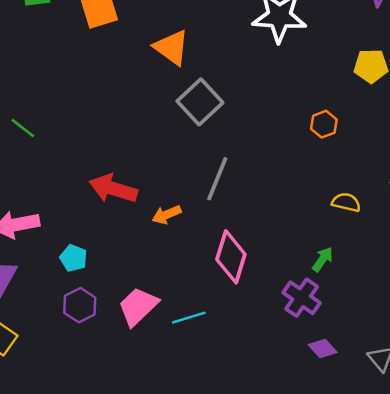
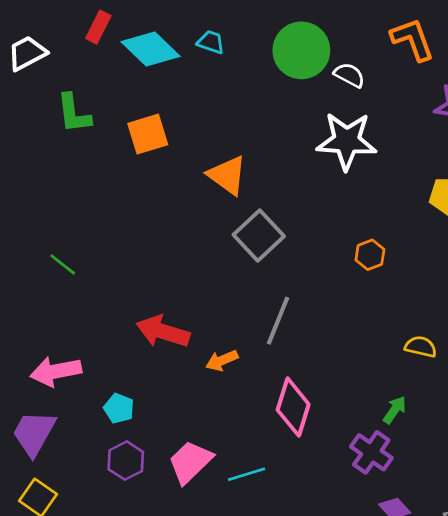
orange hexagon: (324, 124) -> (370, 255), moved

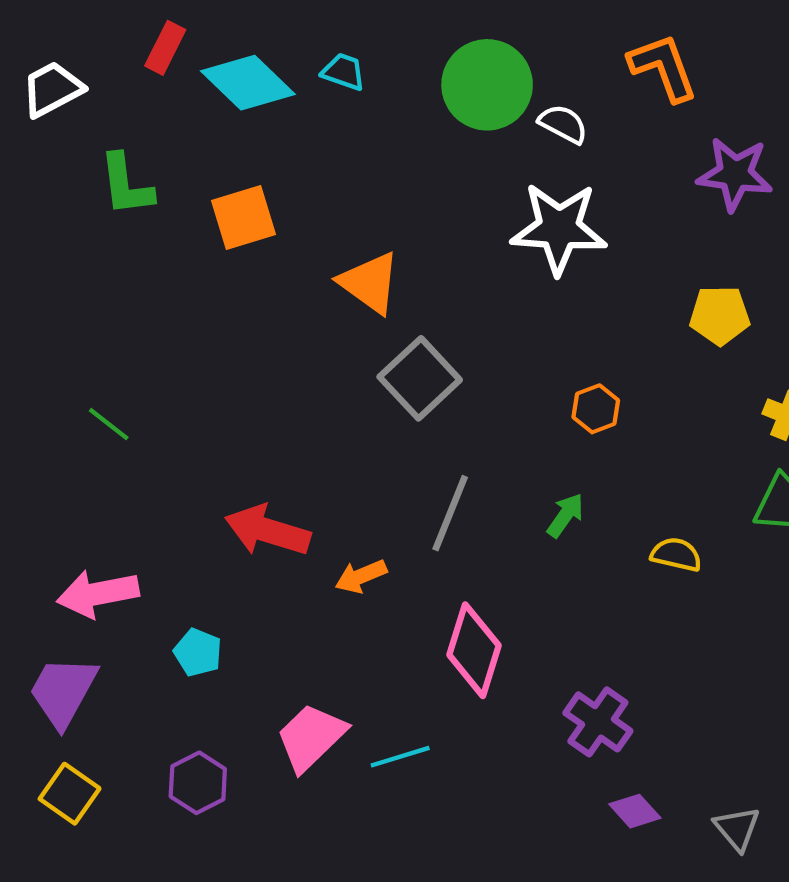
green arrow: (395, 410) -> (565, 515), moved
purple hexagon: (126, 461) -> (198, 783), moved

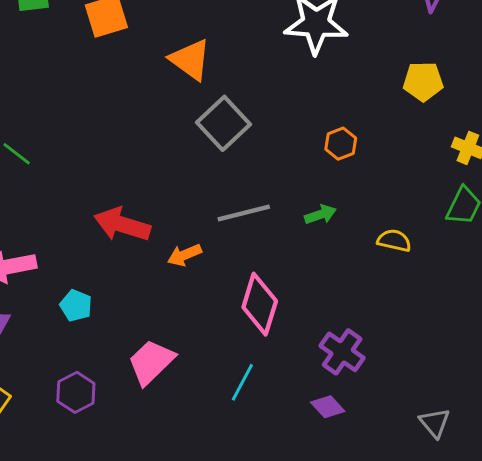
gray line: (450, 513) -> (244, 213), turned 54
green arrow: (565, 515) -> (320, 214), turned 36
cyan line: (400, 757) -> (242, 382), moved, turned -45
purple diamond: (635, 811) -> (328, 407), moved

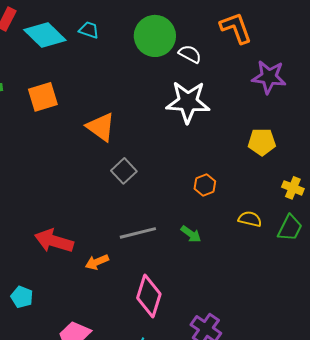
gray square: (223, 123) -> (124, 171), size x0.7
green arrow: (320, 214) -> (191, 234), turned 55
yellow semicircle: (394, 240) -> (250, 219), moved

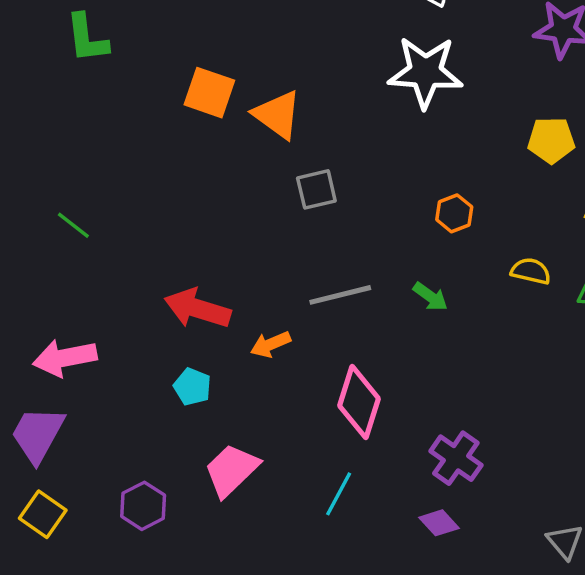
orange square: (43, 97) -> (209, 93), moved, turned 36
gray square: (124, 171) -> (316, 189), turned 30
cyan pentagon: (22, 297) -> (192, 387), moved

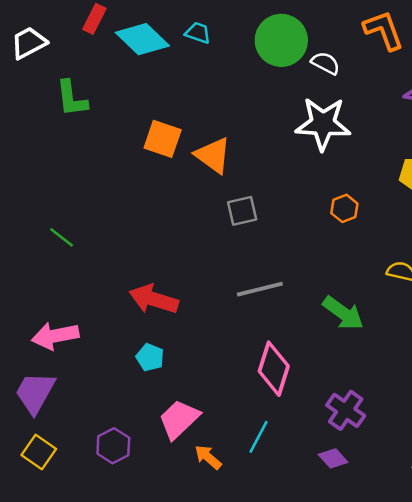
orange hexagon: (454, 213) -> (344, 208), moved
green arrow: (430, 297) -> (343, 313), moved, size x1.6
orange arrow: (271, 344) -> (208, 457), moved, turned 64

